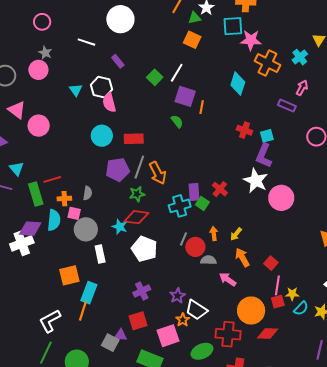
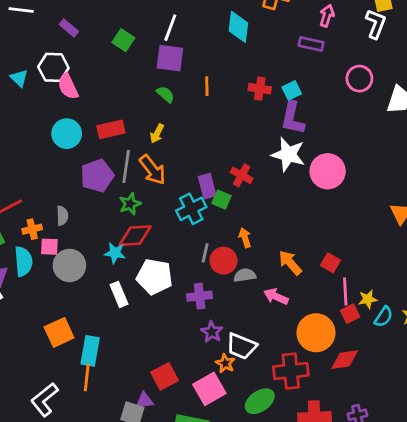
white line: (177, 73) -> (170, 28), moved
orange line: (202, 107) -> (207, 86), moved
yellow arrow: (236, 234) -> (157, 134), moved
white rectangle: (100, 254) -> (119, 294), moved
purple cross: (142, 291) -> (200, 296), moved, turned 30

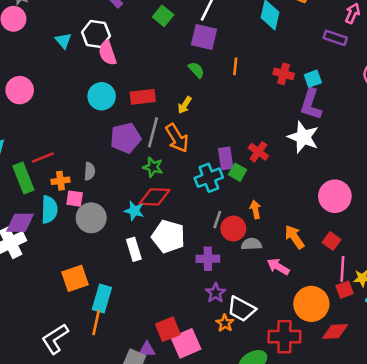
pink circle: (328, 171) -> (335, 196), moved
green star: (130, 204) -> (153, 167), turned 30
pink square: (209, 389) -> (186, 343), moved

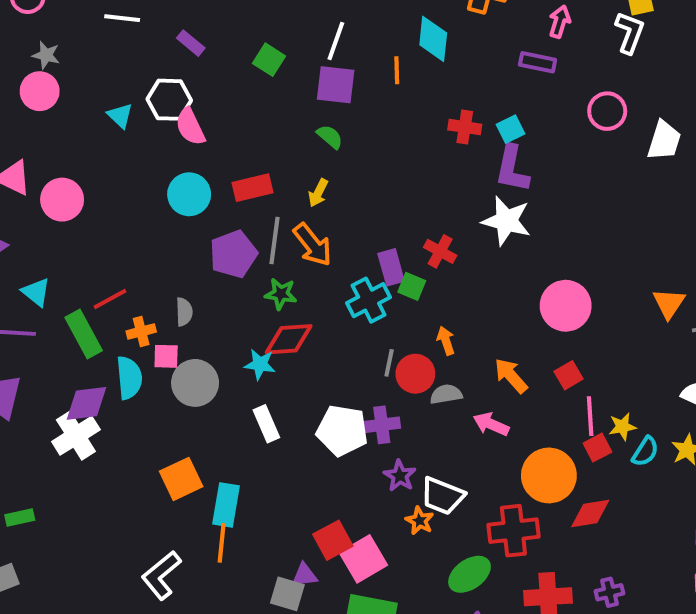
orange line: (235, 66) -> (397, 70), moved
white pentagon: (168, 236) -> (342, 430), moved
red square: (332, 241) -> (569, 375), turned 30

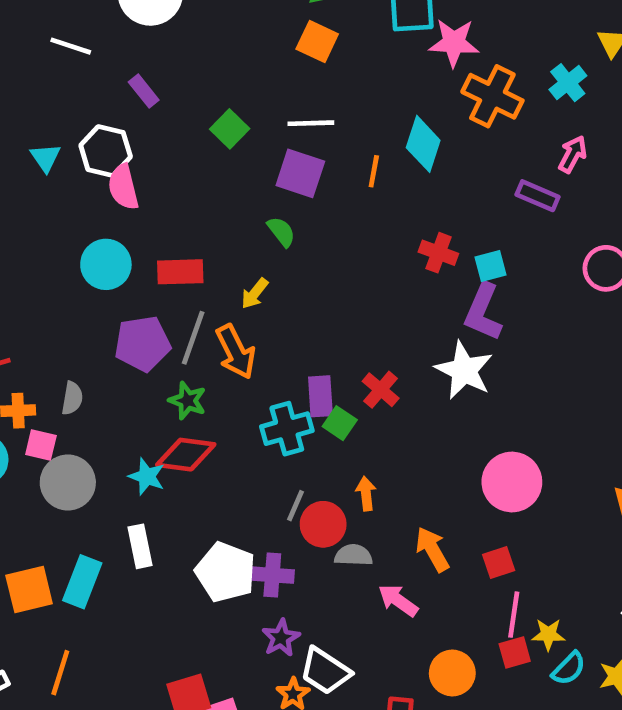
white line: (336, 41) -> (311, 123), turned 57
orange circle: (549, 475) -> (452, 673), size x0.7
cyan rectangle: (226, 505) -> (82, 582), moved

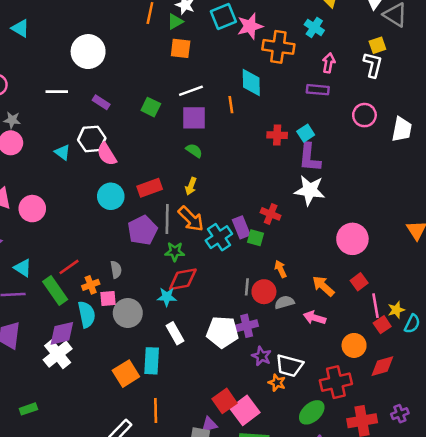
cyan cross: (287, 429) -> (219, 237), moved

